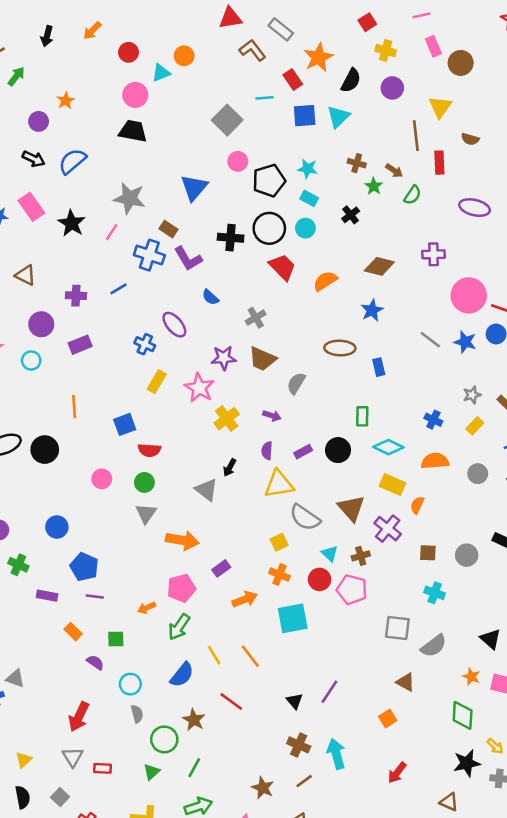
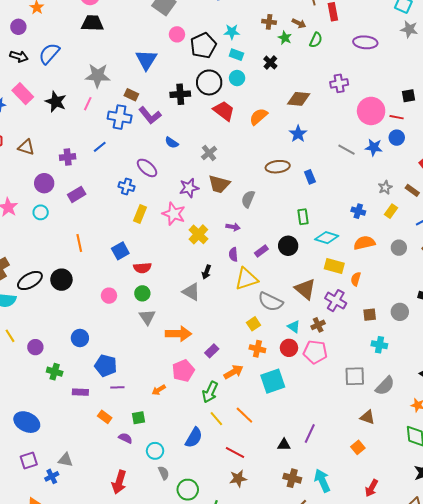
green arrow: (179, 627) -> (210, 392), moved
black triangle: (295, 701) -> (284, 445), turned -40
brown star: (194, 720) -> (238, 479), moved, turned -30

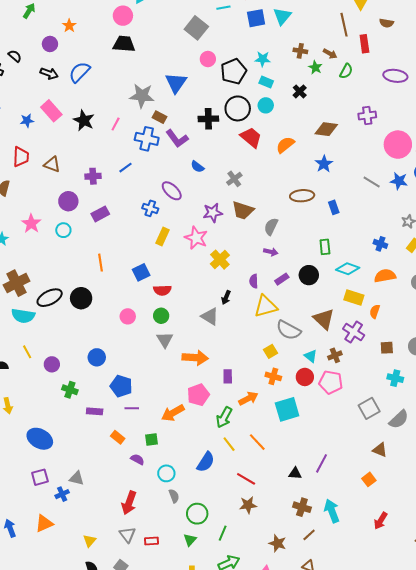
gray star: (98, 76) -> (142, 96), moved
purple arrow: (233, 227) -> (271, 252), moved
purple rectangle: (212, 351) -> (228, 376), turned -48
gray square: (355, 376) -> (369, 408), turned -30
orange arrow: (159, 390) -> (173, 413), size x1.6

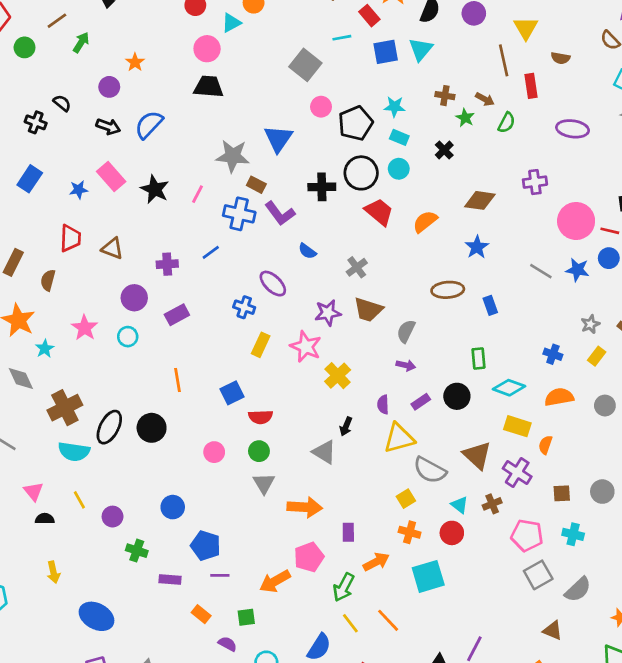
black ellipse: (50, 298) -> (109, 427), turned -35
pink pentagon: (331, 382) -> (527, 535), moved

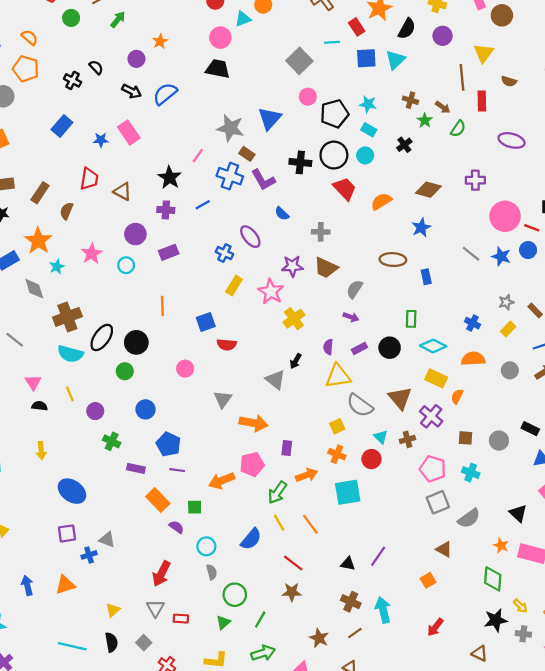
black star: (155, 189) -> (170, 178), moved
gray cross: (357, 267) -> (321, 232), turned 30
green circle: (259, 451) -> (125, 371), moved
orange rectangle: (201, 614) -> (158, 500), size x1.5

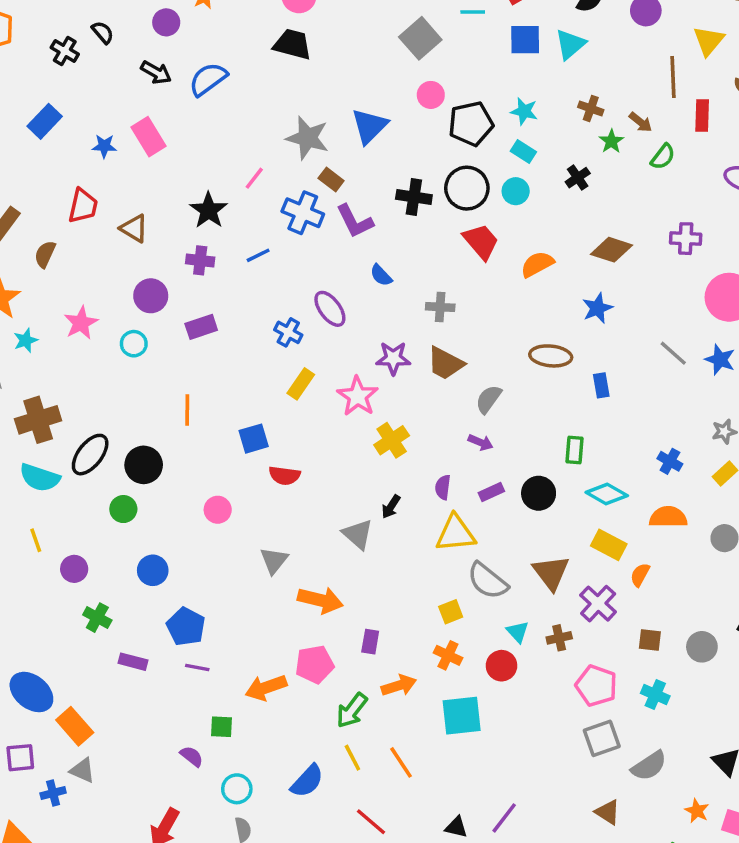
orange rectangle: (158, 500) -> (75, 726), moved

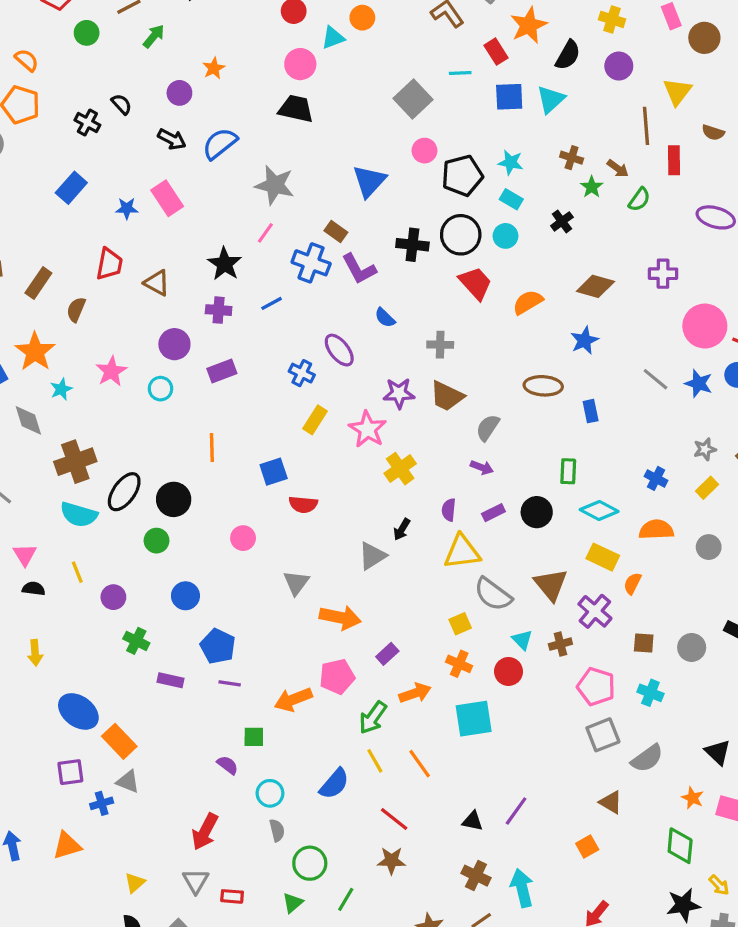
gray star: (307, 138) -> (275, 185), moved
gray triangle: (358, 534) -> (372, 556), turned 48
purple rectangle: (370, 642) -> (387, 654), turned 40

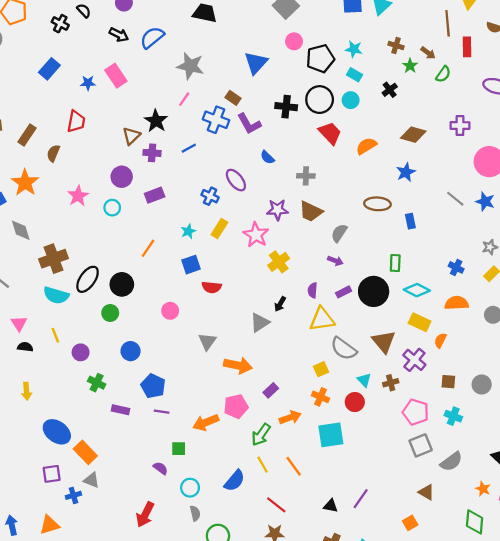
brown triangle: (157, 283) -> (131, 136), moved, turned 48
cyan star: (61, 389) -> (188, 231), moved
orange line: (212, 448) -> (148, 248), turned 36
black circle: (537, 512) -> (374, 291), size x1.4

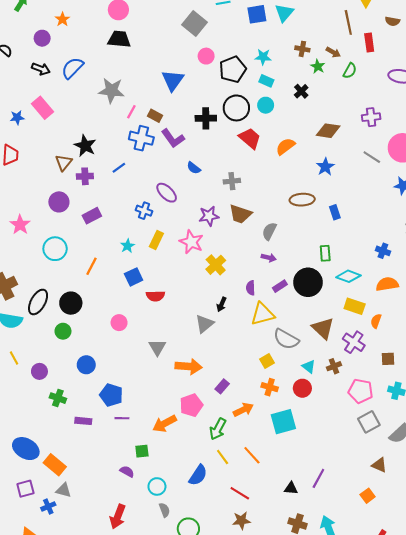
pink line: (184, 99) -> (131, 112), moved
gray line: (455, 199) -> (372, 157), moved
cyan circle: (112, 208) -> (55, 249), moved, size x1.5

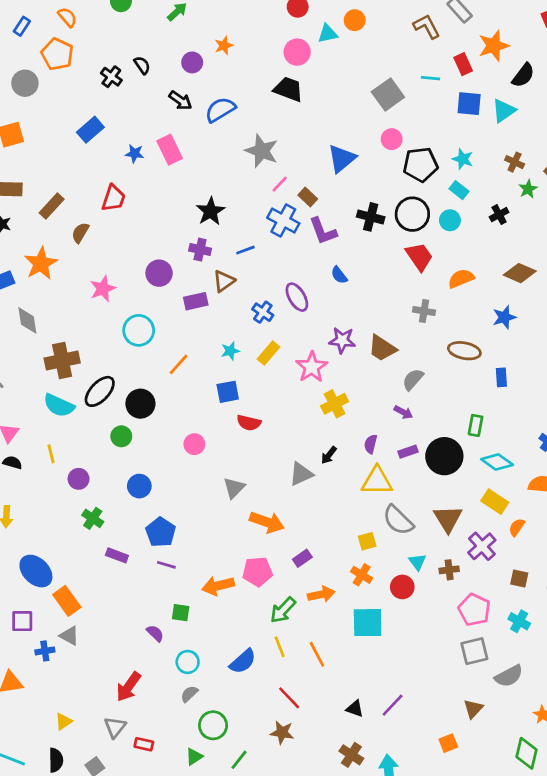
brown triangle: (64, 163) -> (224, 281), moved
gray cross: (232, 181) -> (424, 311), moved
brown triangle: (379, 465) -> (473, 709), turned 35
gray semicircle: (164, 510) -> (189, 694), turned -128

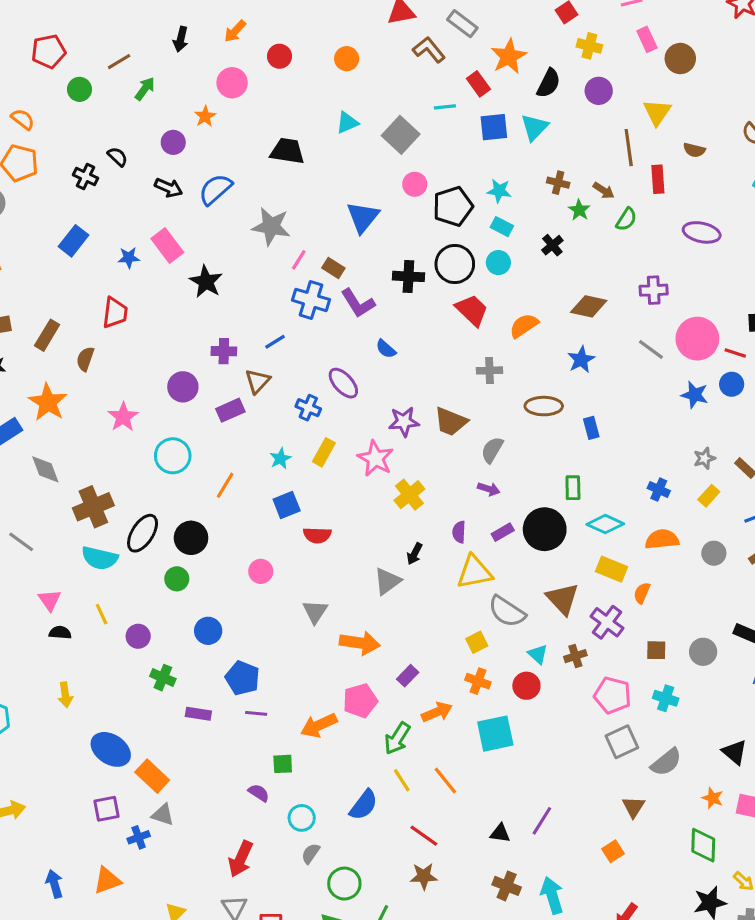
cyan triangle: (328, 34) -> (347, 123), moved
pink circle: (297, 52) -> (232, 83), moved
black star: (210, 211) -> (206, 282), moved

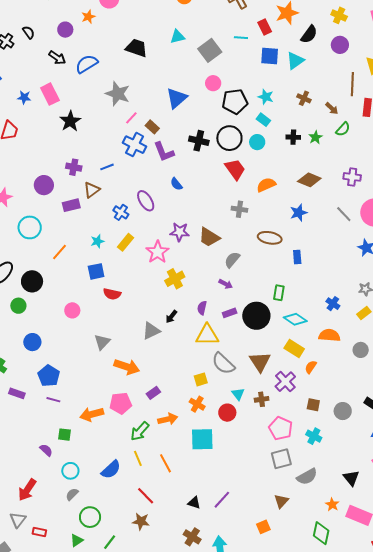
green star: (579, 210) -> (315, 137), moved
black cross: (552, 245) -> (293, 137), turned 32

